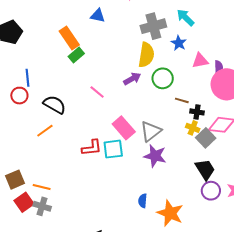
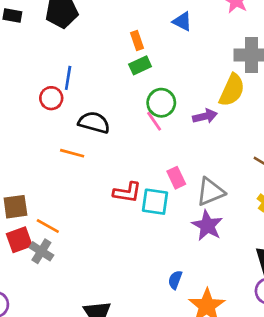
orange rectangle: (69, 38) -> (137, 41), size x0.6
green circle: (163, 78) -> (161, 103), moved
black semicircle: (55, 105) -> (94, 123), turned -30
pink rectangle: (124, 128) -> (176, 178), size x0.7
orange line: (45, 131) -> (72, 153), turned 36

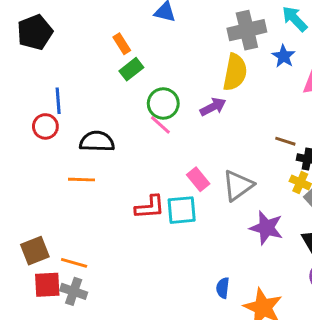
purple star: (207, 226) -> (266, 228), moved
red square: (19, 240) -> (47, 285), turned 30

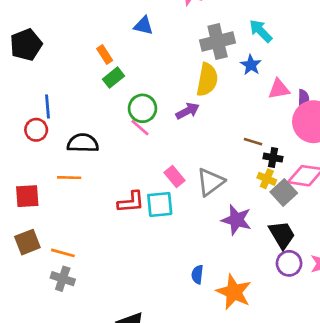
red square: (47, 285) -> (27, 196), moved

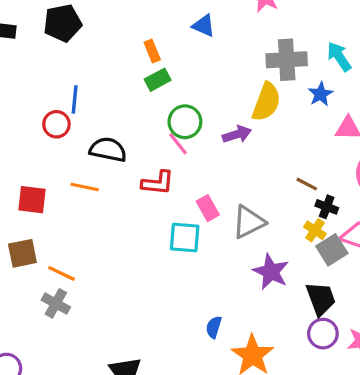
red L-shape: (131, 202) -> (158, 183), moved

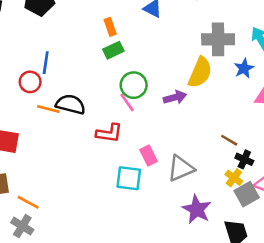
orange line: (85, 187) -> (48, 109), moved

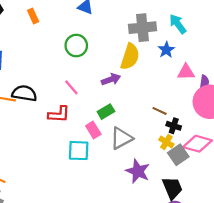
orange rectangle: (110, 27) -> (33, 16), moved
green rectangle: (113, 50) -> (106, 112), moved
green circle: (134, 85) -> (76, 46), moved

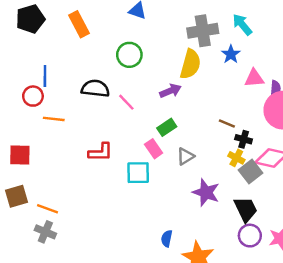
orange rectangle: (33, 16) -> (79, 24), size x1.5
black semicircle: (24, 93) -> (95, 88), moved
red L-shape: (59, 114) -> (101, 152), moved
gray triangle: (121, 138) -> (186, 156), size x0.7

